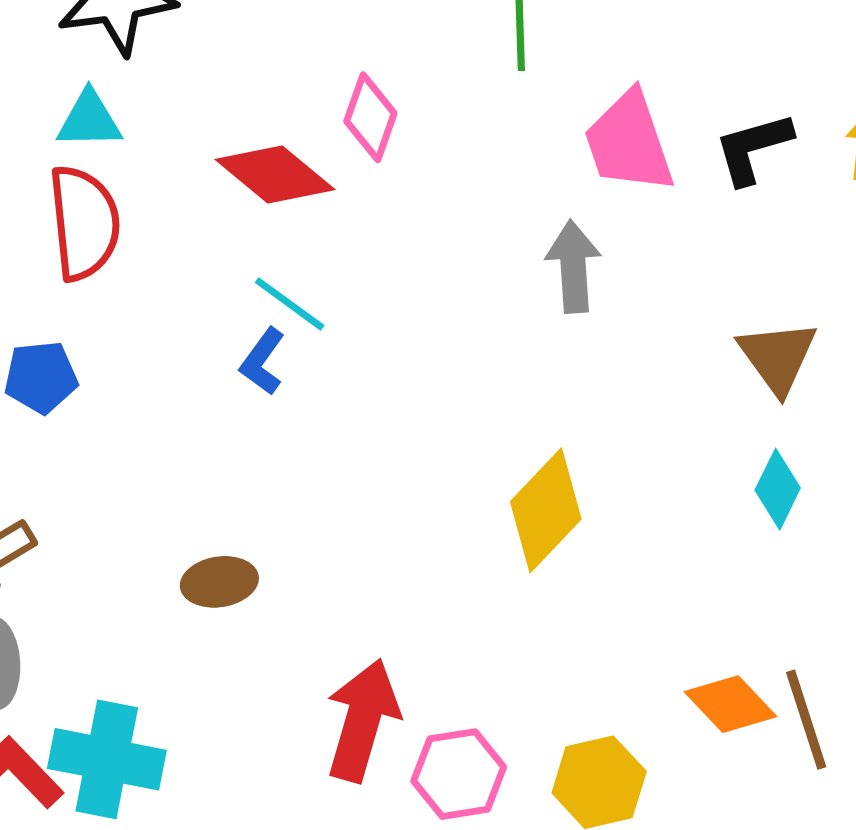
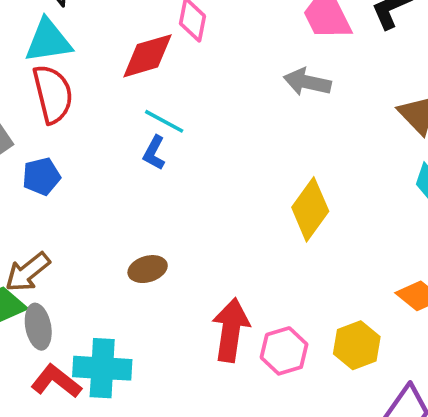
cyan triangle: (89, 120) -> (48, 41), size x1.4
red diamond: (275, 174) -> (147, 56), turned -48
gray arrow: (573, 267) -> (307, 82), turned -66

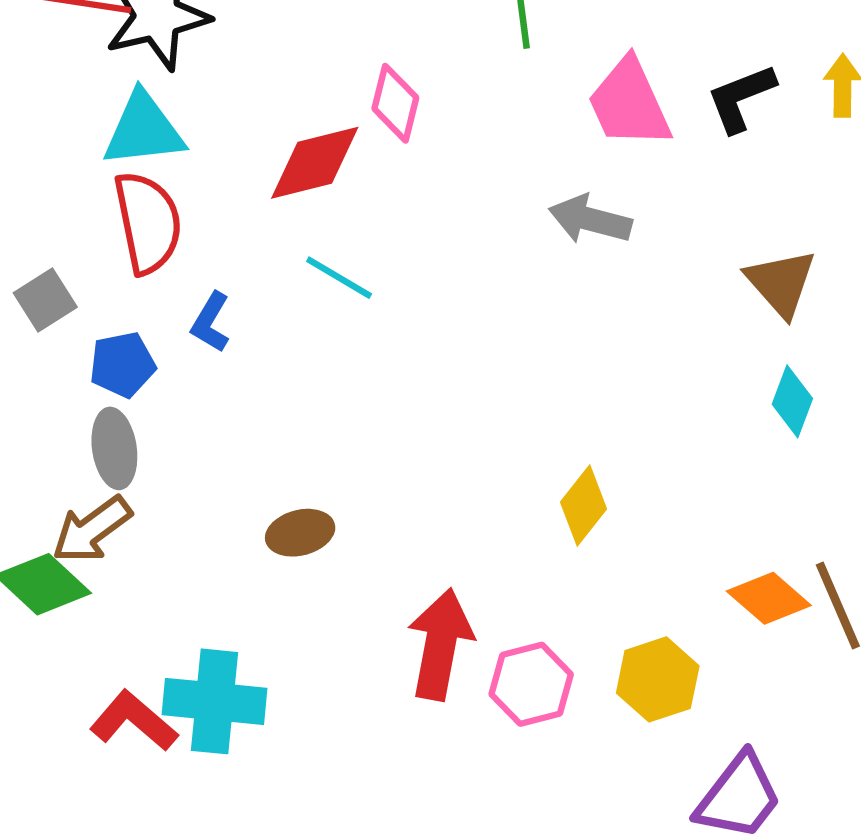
blue L-shape: (154, 153) -> (211, 322), moved
yellow diamond: (310, 209) -> (583, 506), moved, size x0.7
gray ellipse: (38, 327) -> (114, 448), moved

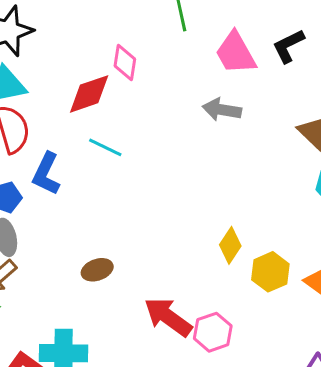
blue L-shape: (211, 322) -> (46, 174), size x1.5
red arrow: (440, 644) -> (168, 317), turned -60
yellow hexagon: (658, 679) -> (270, 272), moved

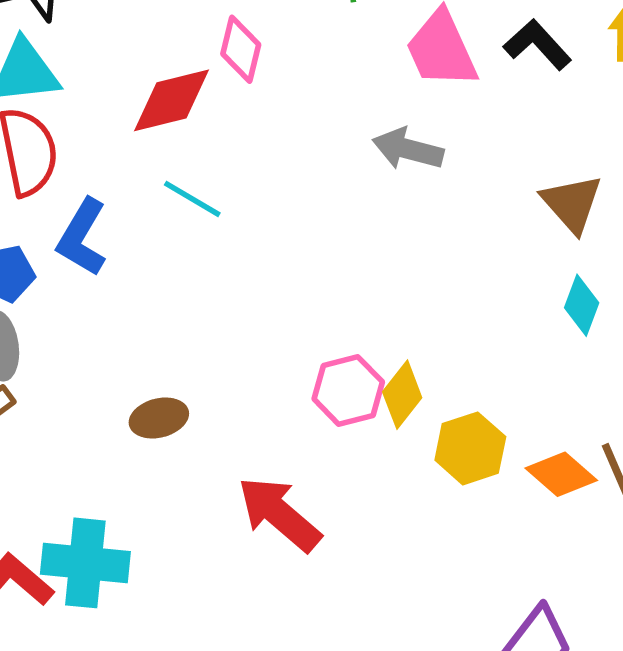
black L-shape: (288, 46) -> (537, 45), turned 69
pink hexagon: (213, 332) -> (348, 390), moved

